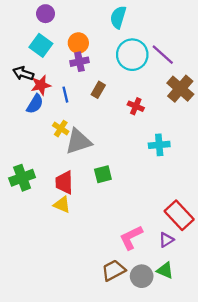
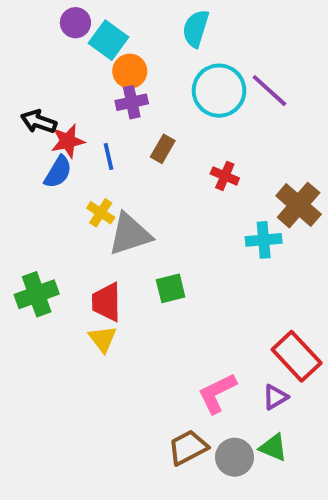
cyan square: (41, 45) -> (108, 40), moved
brown cross: (180, 89) -> (299, 205), moved
yellow triangle: (62, 205) -> (103, 339), turned 30

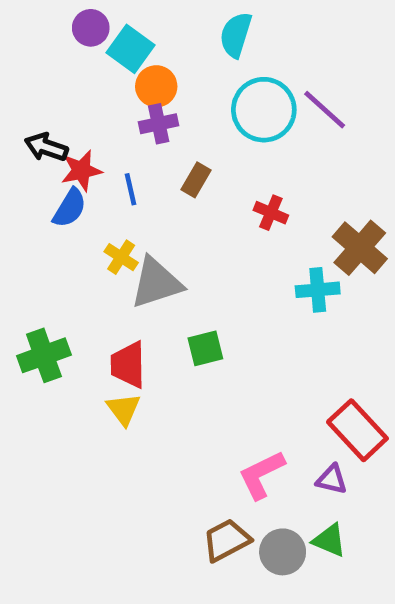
purple triangle: (275, 397) -> (332, 479), turned 44

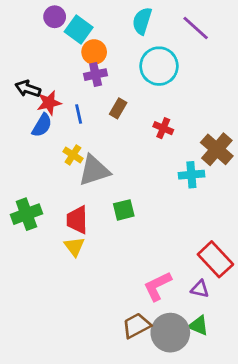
purple line: (325, 110) -> (196, 28), moved
gray circle: (283, 552) -> (170, 333), size x1.4

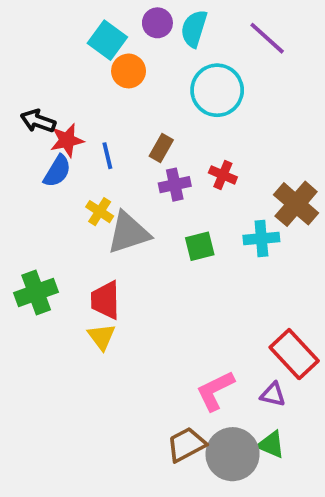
purple circle: (55, 17) -> (157, 23), moved
purple cross: (96, 75) -> (175, 185), moved
green square: (124, 210) -> (200, 246), moved

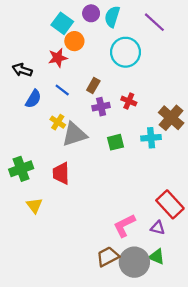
red star: (67, 140) -> (58, 58), moved
blue line: (107, 156) -> (62, 90), turned -40
yellow triangle: (102, 337) -> (34, 205), moved

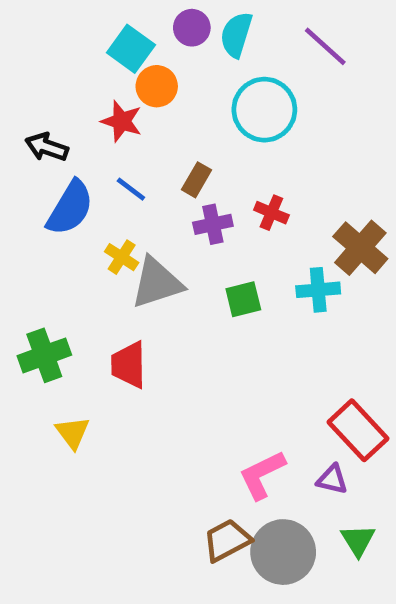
red star: (58, 58) -> (122, 121), turned 30
blue semicircle: (33, 99) -> (70, 208), size x1.4
green triangle: (157, 257) -> (358, 540), moved, turned 35

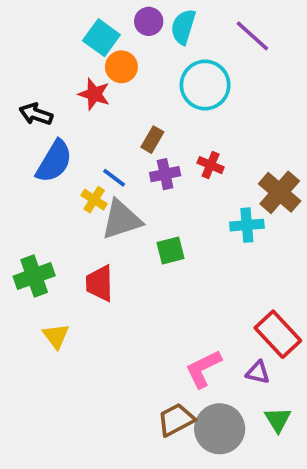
blue line: (131, 189) -> (114, 178), moved
green square: (243, 299) -> (171, 251), moved

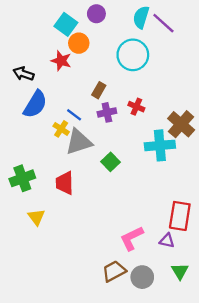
cyan semicircle: (183, 27) -> (141, 17), moved
cyan cross: (247, 225) -> (160, 145), size x1.4
green square: (171, 251) -> (111, 162), turned -30
red rectangle: (278, 334) -> (180, 216), turned 52
gray circle: (220, 429) -> (142, 277), size x0.7

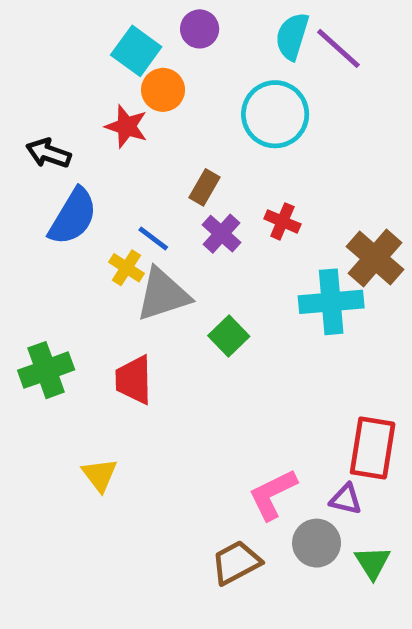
purple cross: (107, 112) -> (221, 234), turned -36
yellow triangle: (36, 217) -> (100, 475), moved
gray circle: (142, 277) -> (317, 543), moved

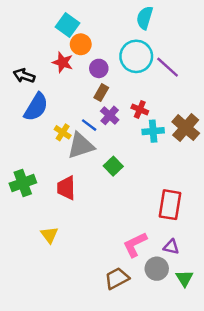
purple circle: (200, 29) -> (99, 68), moved
purple line: (338, 48) -> (168, 67), moved
blue line: (153, 239) -> (89, 125), moved
cyan cross: (331, 302) -> (153, 131), moved, size x0.7
red rectangle: (373, 448) -> (170, 205), moved

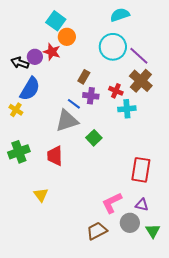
cyan semicircle: (145, 18) -> (120, 15), turned 54
purple circle: (99, 68) -> (35, 57), moved
purple cross: (110, 115) -> (91, 96), turned -35
brown cross: (186, 128) -> (141, 81), moved
yellow cross: (63, 132) -> (16, 110), moved

